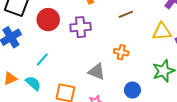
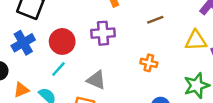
red circle: (48, 20) -> (62, 41), moved
gray triangle: (97, 72) -> (96, 80), moved

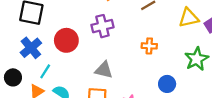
cyan line: (58, 69) -> (45, 71), moved

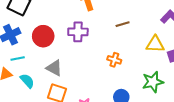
gray triangle: (104, 70) -> (54, 68), moved
cyan line: (45, 71) -> (18, 59), turned 32

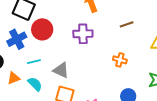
red circle: (43, 36) -> (42, 29), moved
cyan line: (18, 59) -> (34, 62), moved

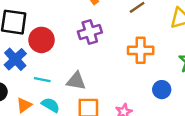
orange cross: (120, 60) -> (141, 50), size x1.5
cyan line: (34, 62) -> (42, 80), turned 40

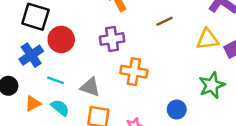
orange cross: (141, 50) -> (134, 72), moved

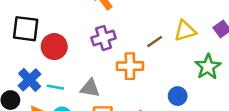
brown line: (164, 21) -> (155, 41), moved
yellow triangle: (208, 39) -> (185, 31), moved
blue cross: (31, 55) -> (30, 80), moved

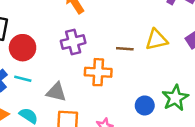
brown line: (155, 41) -> (125, 49), turned 35
green star: (208, 67) -> (175, 98), moved
cyan line: (55, 87) -> (23, 79), moved

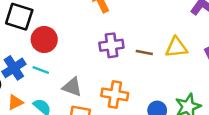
purple cross: (73, 42) -> (111, 45), moved
orange cross: (98, 72) -> (115, 94), moved

